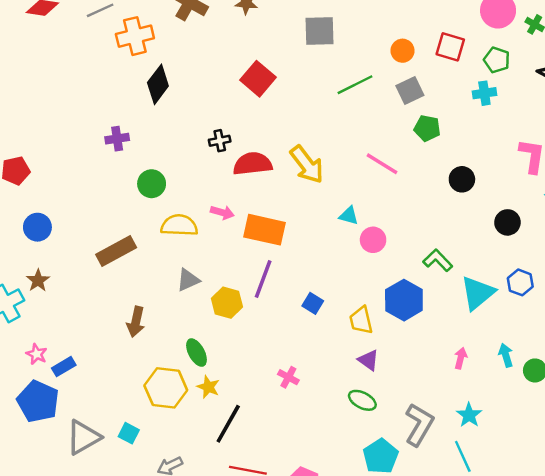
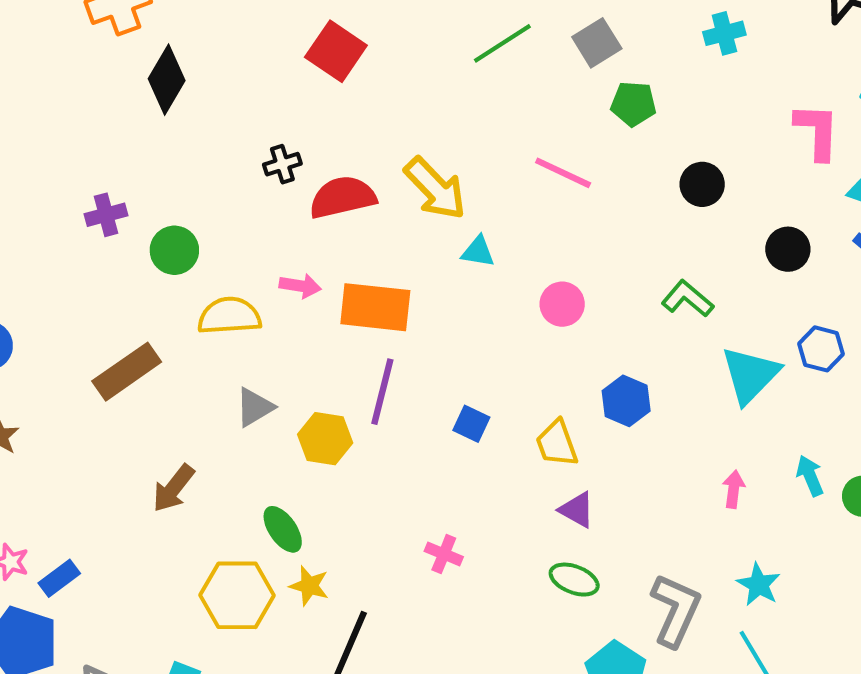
purple cross: (117, 139) -> (106, 215), moved
cyan triangle: (349, 216) -> (478, 252), moved
green L-shape: (438, 260) -> (688, 299), moved
blue hexagon: (404, 300) -> (626, 401), size x0.7
brown arrow: (136, 322) -> (173, 488), turned 32

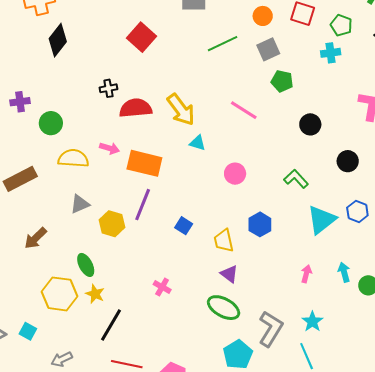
green ellipse: (574, 580) -> (224, 308), size x1.4

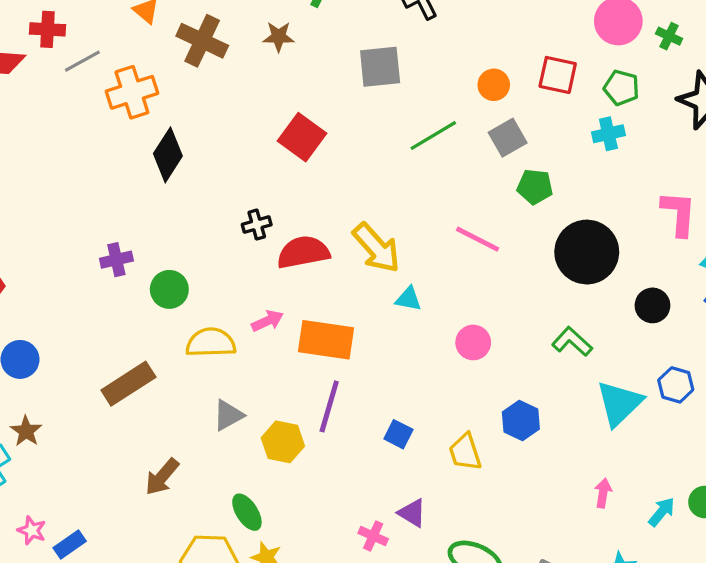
black circle: (310, 124) -> (587, 252), size x1.8
pink arrow: (109, 148) -> (267, 321), turned -36
cyan arrow: (344, 272) -> (662, 512), moved, turned 60
purple triangle: (229, 274) -> (412, 513), moved

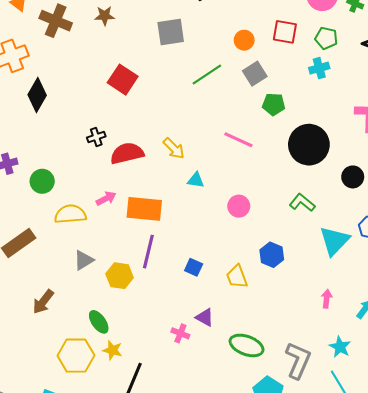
yellow arrow: (376, 248) -> (174, 148), size x0.7

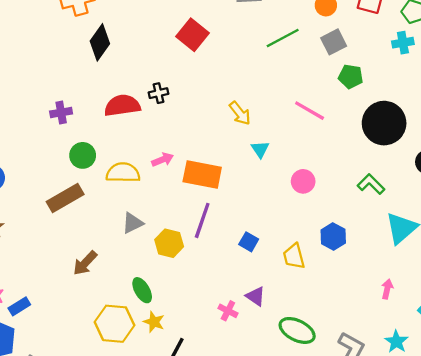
red semicircle: (127, 153) -> (122, 105), moved
cyan triangle: (196, 180) -> (260, 149), turned 42
green circle: (42, 181) -> (83, 155), moved

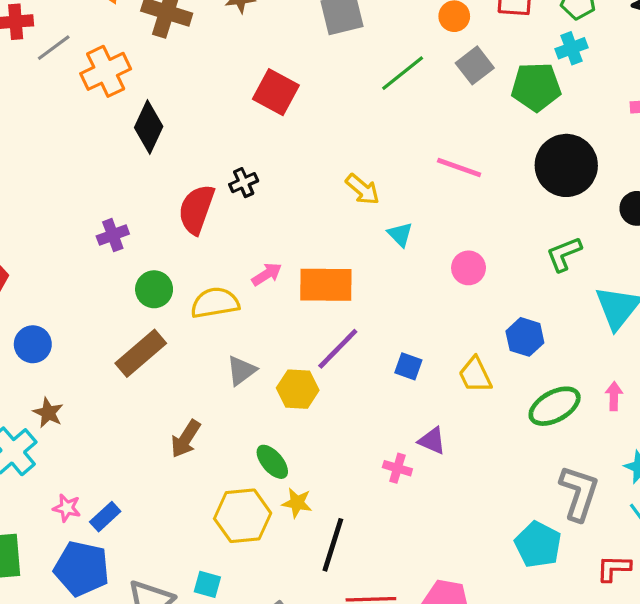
green pentagon: (351, 76) -> (536, 87), moved, size x1.4
red semicircle: (122, 105) -> (196, 209), turned -52
green L-shape: (371, 184) -> (564, 254), turned -56
purple line: (202, 220) -> (338, 349), turned 36
green ellipse: (297, 330) -> (555, 406), moved, turned -44

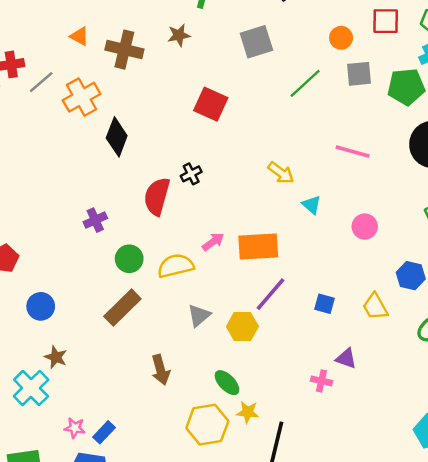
gray square: (475, 65) -> (359, 74), turned 36
brown arrow: (186, 439) -> (161, 370), turned -44

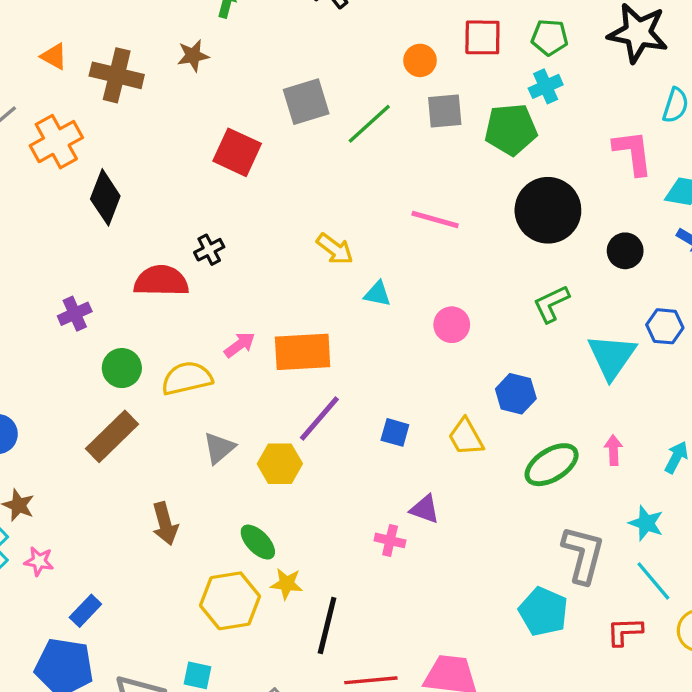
gray square: (256, 42) -> (306, 102), moved
red semicircle: (157, 196) -> (161, 281), turned 75
cyan triangle: (311, 205) -> (377, 294), turned -30
pink star: (75, 428) -> (39, 561), moved

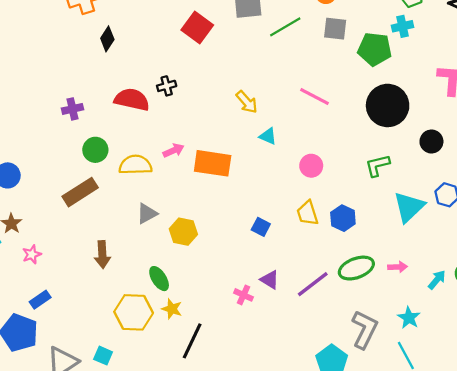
black diamond: (105, 197) -> (107, 39), size x0.7
purple line: (319, 419) -> (313, 284), moved
yellow trapezoid: (466, 437) -> (307, 213), moved
pink arrow: (613, 450) -> (398, 267), turned 78
pink star: (39, 561) -> (32, 254), moved, turned 30

